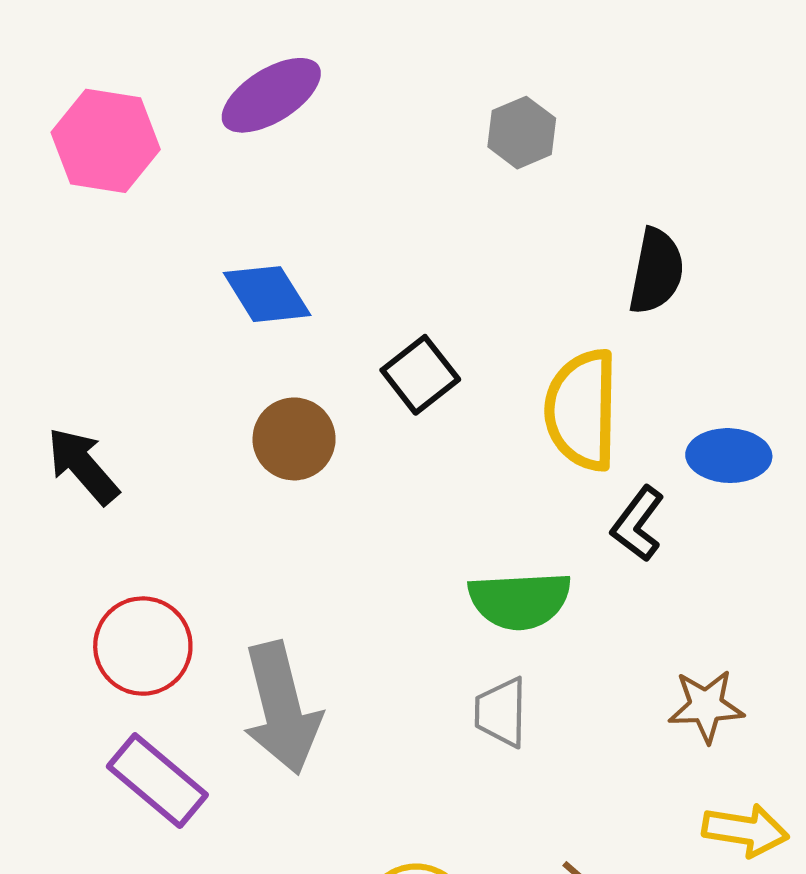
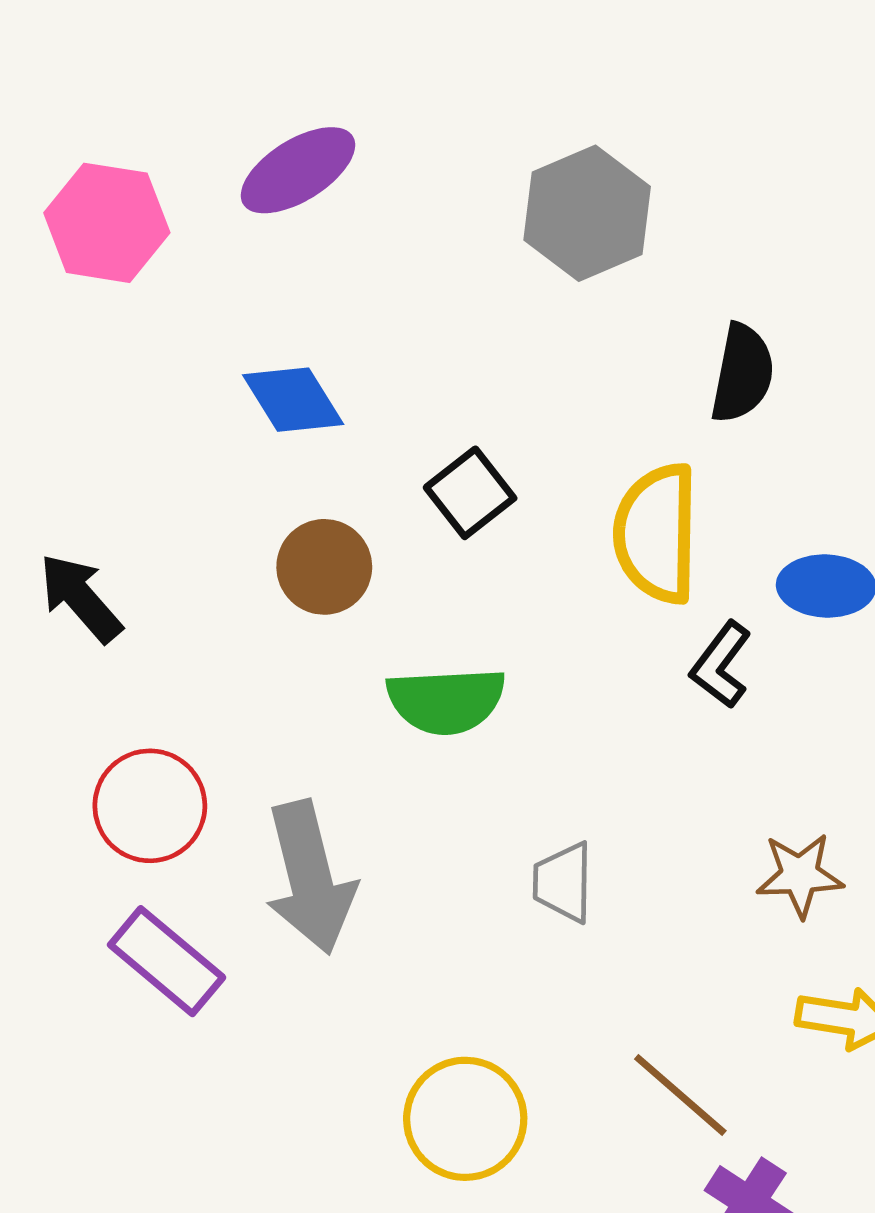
gray hexagon: (522, 133) -> (587, 213), size x1.6
green semicircle: (520, 600) -> (446, 701), moved

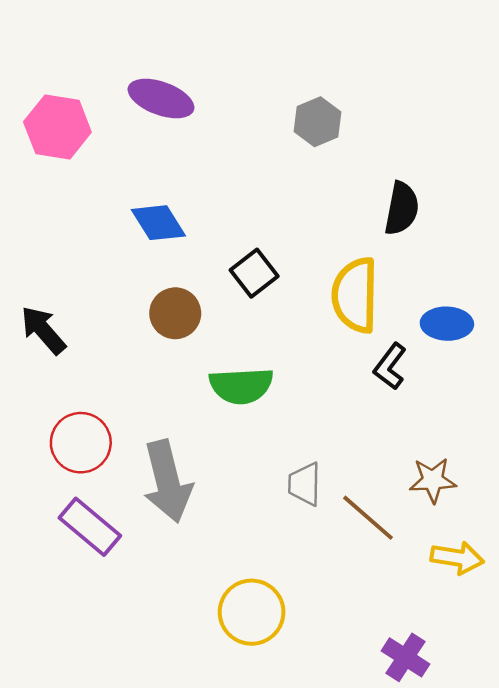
purple ellipse: (298, 170) -> (161, 99), turned 52
gray hexagon: (587, 213) -> (318, 122), size x0.7
brown line: (680, 1095) -> (368, 518), moved

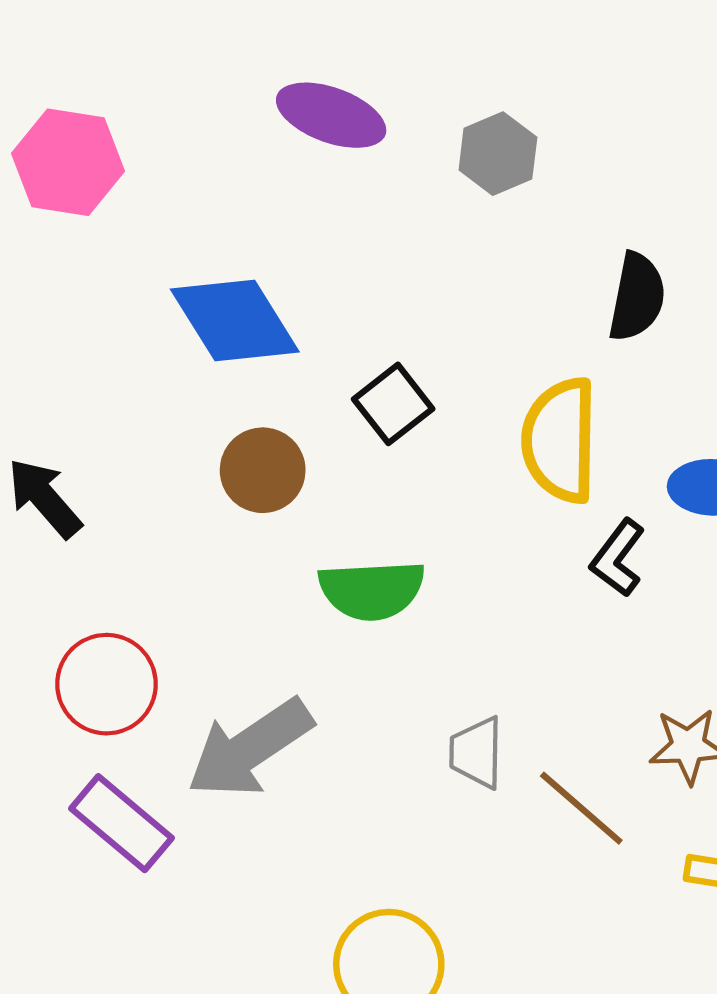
purple ellipse: (161, 99) -> (331, 115), moved
blue diamond: (158, 223) -> (235, 321), size x1.4
gray arrow: (167, 481) -> (250, 748), turned 70

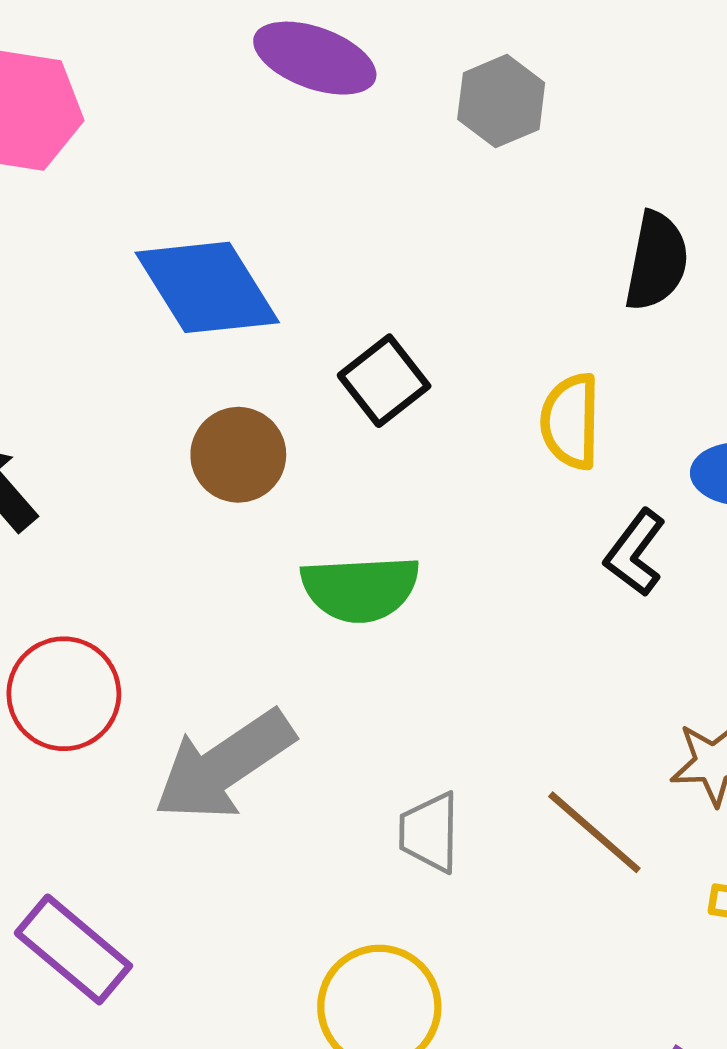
yellow semicircle: (560, 440) -> (571, 421), size x0.7
gray trapezoid: (477, 753) -> (430, 832), moved
purple rectangle: (121, 823) -> (73, 949), moved

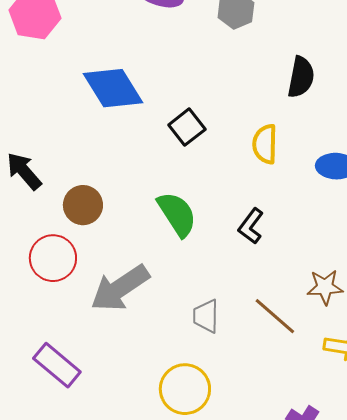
brown circle: (238, 455) -> (83, 205), moved
black L-shape: (635, 553) -> (251, 226), moved
green semicircle: (360, 589) -> (177, 214), turned -120

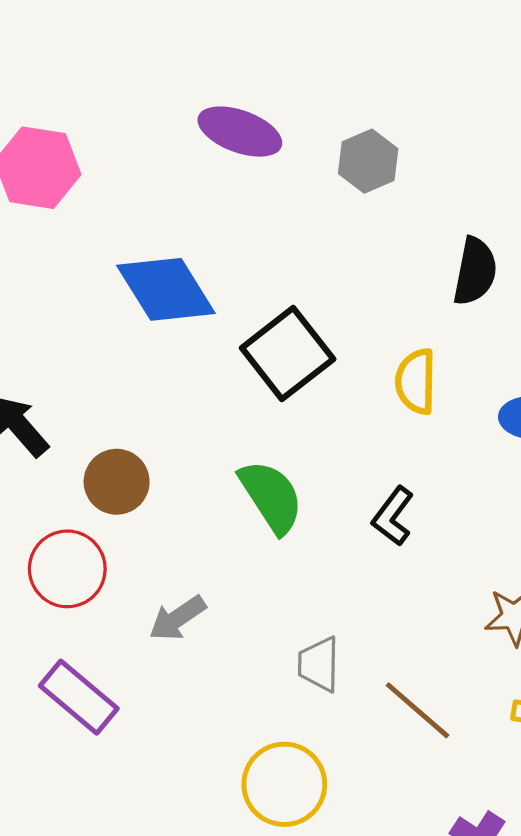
black square: (187, 127) -> (288, 353), size x1.5
gray arrow: (120, 288) -> (177, 618), size x0.6
brown line: (275, 316) -> (417, 710), moved
purple rectangle: (57, 365) -> (79, 697), moved

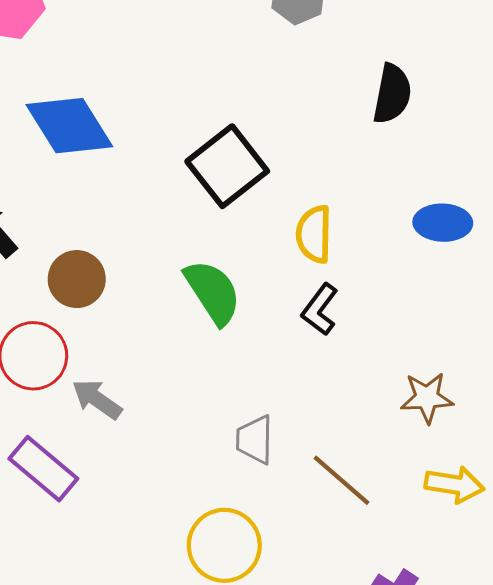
blue diamond: (166, 289) -> (69, 126), moved
yellow semicircle: (416, 381) -> (314, 234), moved
gray arrow: (177, 618) -> (97, 399), moved, turned 69

